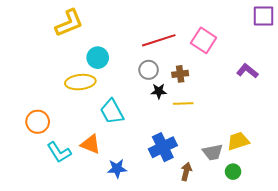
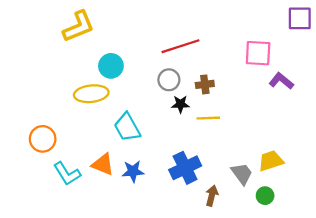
pink square: (204, 40) -> (258, 53), moved, turned -30
gray trapezoid: (213, 152) -> (242, 174), turned -115
blue star: (117, 169) -> (133, 171), moved

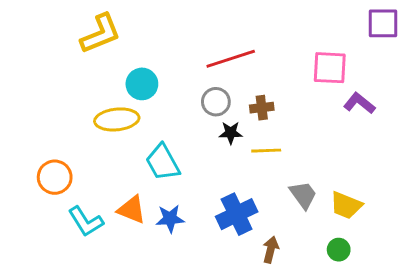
yellow trapezoid: (271, 161) -> (346, 205), turned -140
gray trapezoid: (242, 174) -> (303, 195), moved

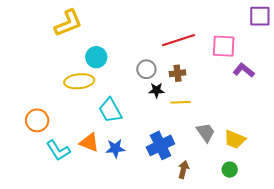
red line: (231, 59) -> (179, 40), moved

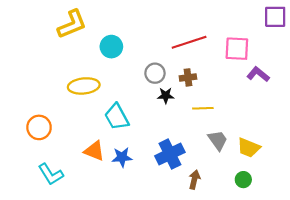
cyan circle: (96, 57) -> (111, 47), moved
yellow line: (181, 102) -> (203, 108), moved
cyan L-shape: (58, 150) -> (51, 174), moved

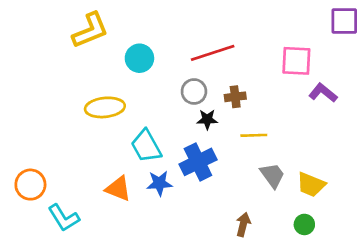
red line: (189, 42) -> (213, 53), moved
orange circle: (39, 127) -> (30, 185), moved
blue cross: (170, 154) -> (198, 162), moved
blue star: (122, 157) -> (159, 183), moved

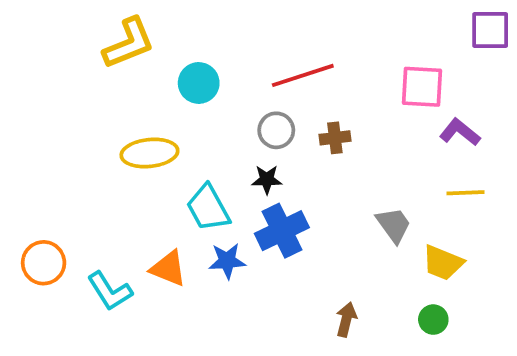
black star: (207, 119) -> (267, 179), moved
yellow line: (254, 135) -> (465, 193), moved
gray trapezoid: (272, 175) -> (394, 225), moved
cyan L-shape: (64, 218) -> (110, 291), moved

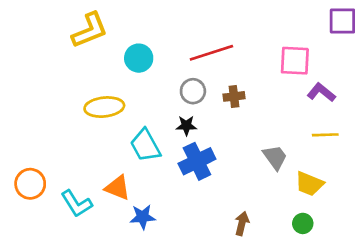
blue star: (227, 261) -> (143, 217), moved

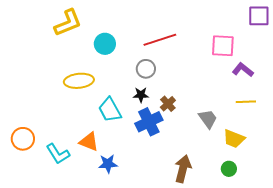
brown cross: (234, 96) -> (168, 104), moved, turned -35
brown arrow: (242, 223) -> (183, 169), size x1.5

